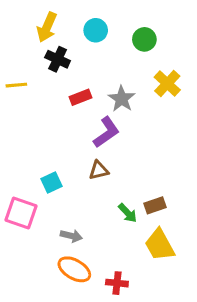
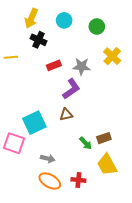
gray star: (122, 99) -> (81, 66), turned -30
cyan square: (52, 183) -> (34, 123), size x1.6
red cross: (117, 283) -> (78, 180), moved

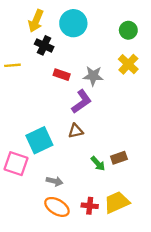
cyan circle: (64, 20) -> (73, 23), size x1.5
green circle: (97, 27) -> (128, 30), moved
red rectangle: (54, 65) -> (62, 75), turned 40
yellow trapezoid: (107, 165) -> (117, 202), moved, turned 95

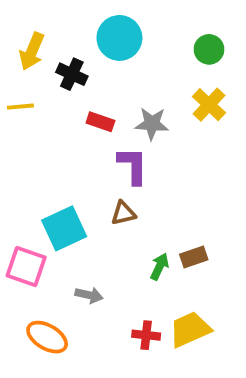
yellow arrow: (36, 21) -> (32, 51), moved
purple L-shape: (82, 102) -> (133, 166), turned -55
green arrow: (98, 164) -> (159, 267), turned -112
orange ellipse: (57, 207) -> (47, 337), moved

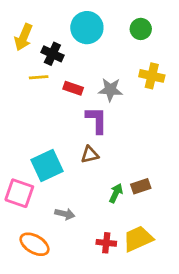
green circle: (209, 49) -> (141, 29), moved
yellow cross: (209, 105) -> (152, 76), turned -30
yellow line: (20, 107) -> (39, 77), moved

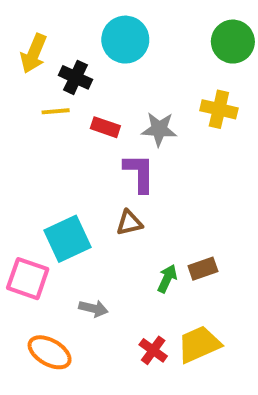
green circle: (141, 29) -> (233, 42), moved, size x1.4
red cross: (106, 243) -> (153, 350), turned 30

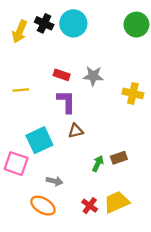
black cross: (75, 77) -> (44, 23), moved
yellow cross: (219, 109) -> (133, 93), moved
yellow line: (56, 111) -> (21, 90), moved
purple L-shape: (139, 173) -> (66, 102), moved
orange ellipse: (50, 352) -> (43, 206), moved

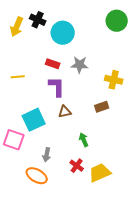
cyan circle: (73, 23) -> (63, 33), moved
brown rectangle: (119, 158) -> (102, 107), moved
green arrow: (98, 164) -> (84, 140), turned -48
gray arrow: (55, 181) -> (47, 155), turned 88
red cross: (90, 206) -> (77, 166), moved

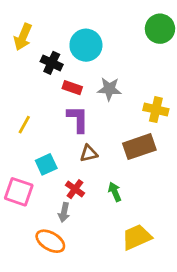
black cross: (38, 20) -> (52, 63), moved
yellow line: (18, 77) -> (24, 125), moved, turned -56
brown rectangle: (102, 107) -> (139, 147), size x1.6
cyan square: (34, 120) -> (46, 164), size x0.7
red cross: (77, 166) -> (75, 189), moved

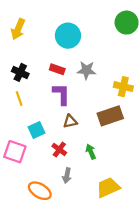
black cross: (52, 63) -> (20, 72), moved
yellow line: (24, 125) -> (19, 99), turned -48
gray arrow: (64, 212) -> (67, 176), moved

